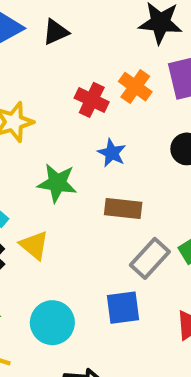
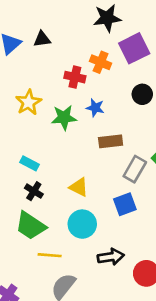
black triangle: (56, 32) -> (42, 39), turned 30
green star: (57, 183) -> (64, 118), moved
yellow triangle: (34, 245) -> (79, 187), moved

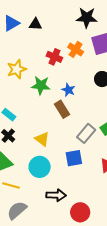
blue star: (95, 108) -> (68, 90), moved
brown rectangle: (111, 141) -> (62, 109), moved, turned 54

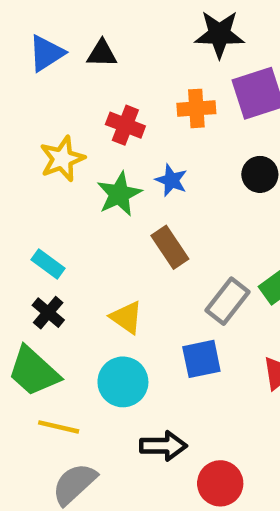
orange cross: (76, 49) -> (196, 108), turned -35
red cross: (54, 57) -> (125, 125), moved
green star: (41, 85) -> (119, 194), turned -30
blue star: (68, 90) -> (171, 180), moved

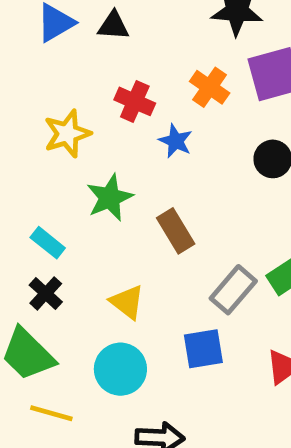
orange cross: (196, 108) -> (210, 87), turned 36
blue star: (171, 180) -> (176, 141), moved
green star: (119, 194) -> (110, 198), moved

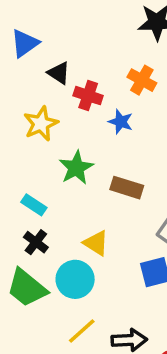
black triangle: (113, 26) -> (59, 73), moved, turned 35
brown rectangle: (176, 231) -> (127, 188), turned -36
cyan circle: (120, 369) -> (75, 279), moved
yellow line: (51, 413) -> (82, 331), moved, turned -52

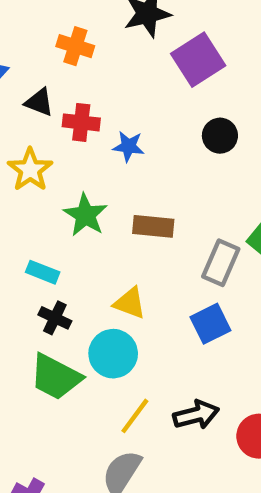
orange cross: (142, 80) -> (75, 46), moved

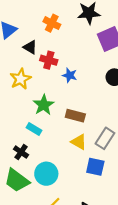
cyan rectangle: (43, 272) -> (34, 129), moved
yellow triangle: (130, 303) -> (79, 142), moved
blue square: (210, 324) -> (95, 167), turned 30

